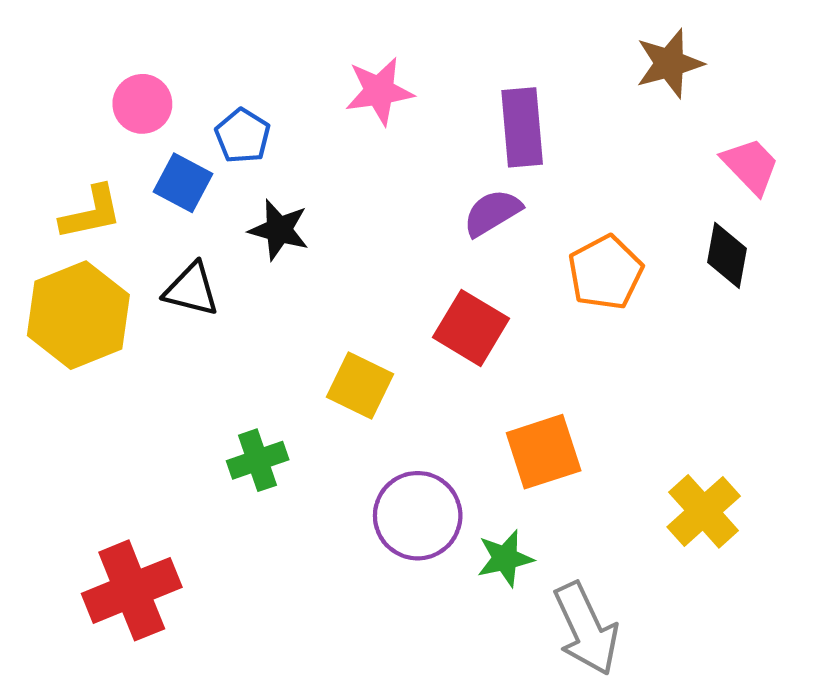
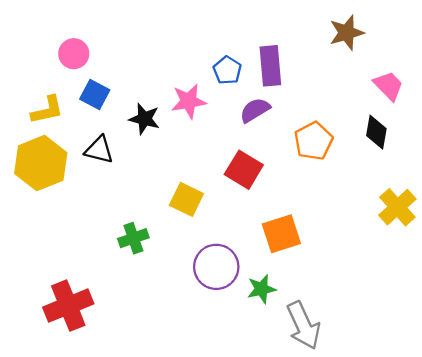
pink star: (379, 91) -> (189, 101), moved
blue pentagon: (243, 136) -> (227, 70), moved
yellow cross: (704, 511) -> (397, 207), moved

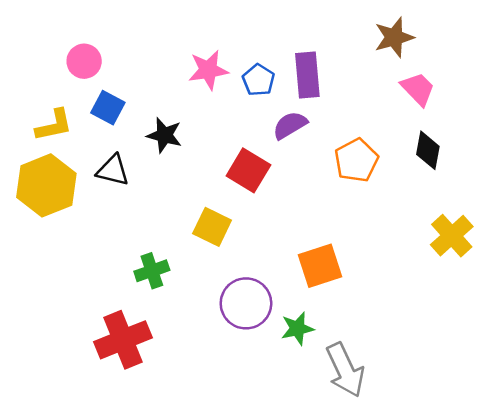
pink trapezoid: (389, 86) -> (418, 89), moved
pink star: (189, 101) -> (208, 70), moved
red square: (244, 170) -> (248, 170), moved
red cross: (68, 306) -> (123, 340), moved

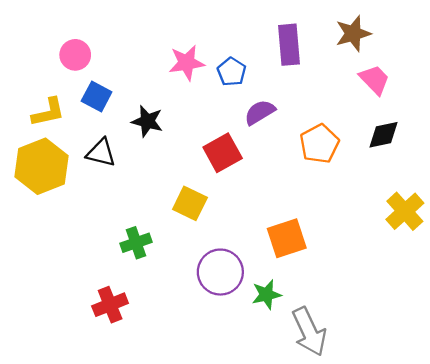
purple rectangle: (307, 75) -> (289, 45), moved
black diamond: (428, 150) -> (383, 135), turned 68
red square: (248, 170) -> (223, 153), turned 30
red cross: (123, 340) -> (110, 305), size x0.7

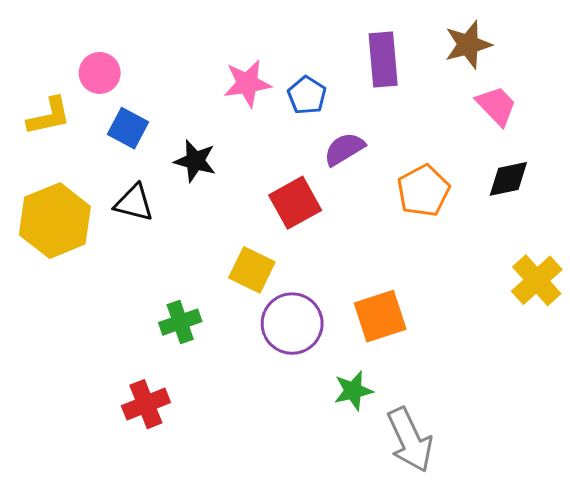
yellow L-shape: (48, 112) -> (49, 116), moved
purple circle: (220, 272) -> (292, 324), moved

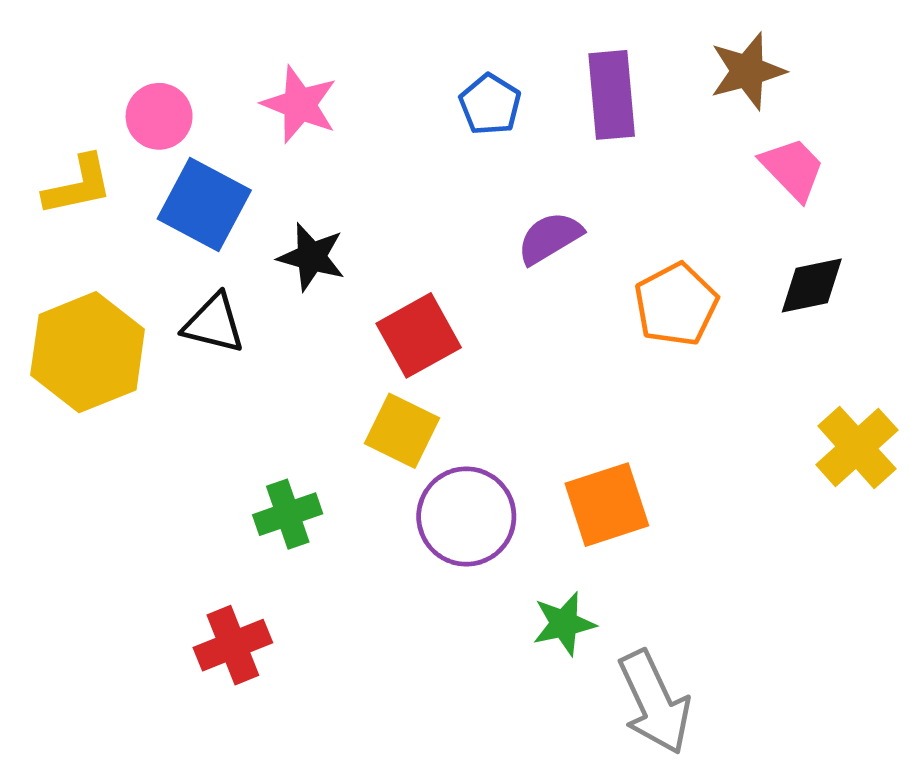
pink star: (247, 83) -> (300, 104), moved, turned 30
blue pentagon: (307, 95) -> (490, 104), moved
blue square: (128, 128) -> (204, 204), size x1.4
red square: (295, 203) -> (419, 335), moved

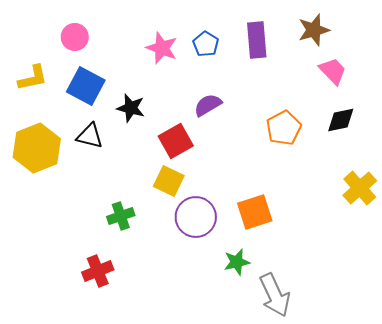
pink star: (300, 104) -> (162, 48), moved
pink circle: (159, 116) -> (75, 37), moved
purple semicircle: (550, 238) -> (208, 105), moved

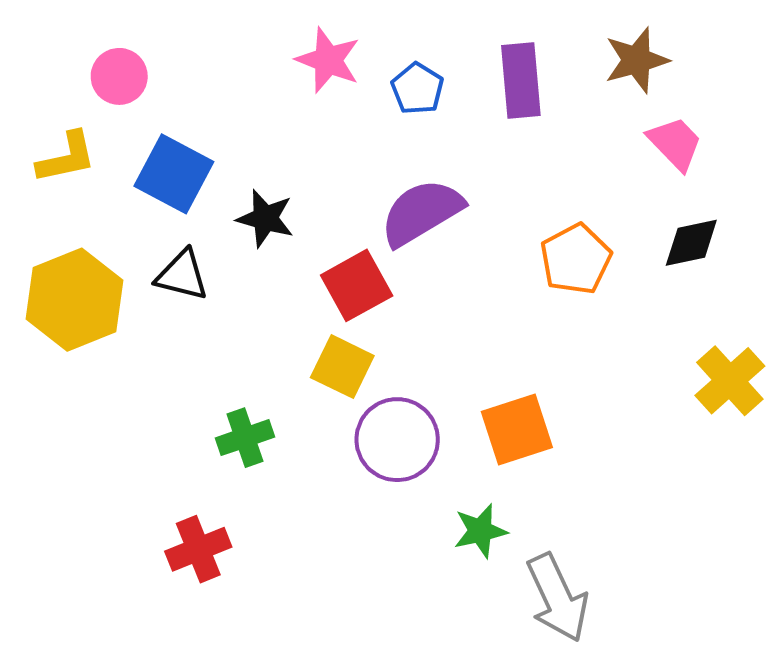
pink circle: (75, 37) -> (119, 76), moved
pink star: (162, 48) -> (328, 60), moved
purple semicircle: (208, 105) -> (421, 212), size x1.5

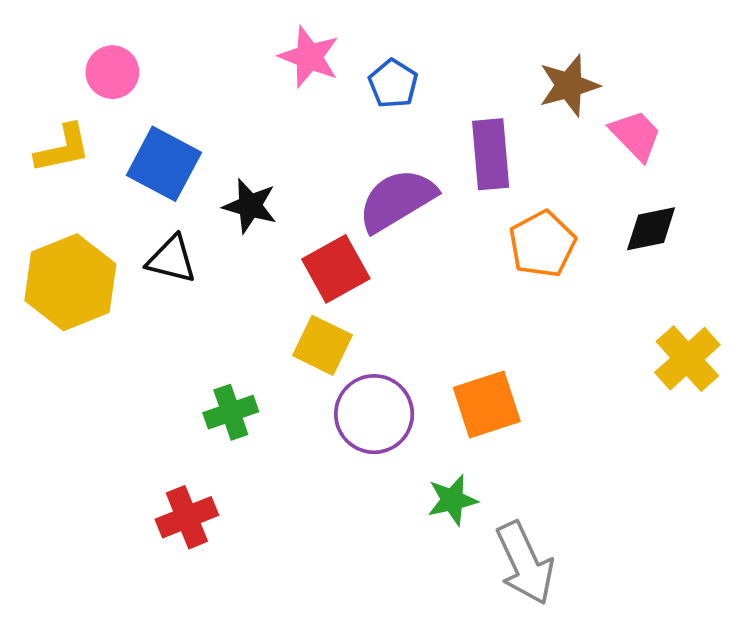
brown star: (637, 60) -> (569, 85), moved
purple rectangle: (521, 80) -> (491, 154), moved

